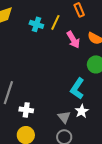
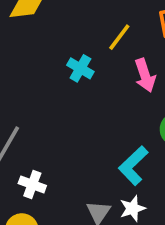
cyan cross: (36, 24) -> (80, 68), moved

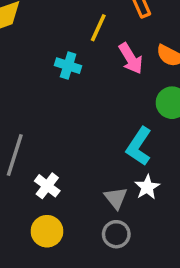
white cross: (32, 185) -> (47, 186), turned 30

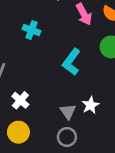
cyan cross: (68, 66) -> (32, 30), moved
cyan L-shape: (139, 146) -> (71, 62), moved

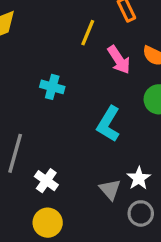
gray circle: (67, 137) -> (141, 213), moved

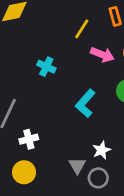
pink arrow: (119, 60) -> (102, 55), turned -45
white cross: (46, 181) -> (29, 139), turned 30
gray triangle: (110, 189) -> (77, 166), moved

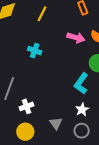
yellow line: (82, 29) -> (42, 14), moved
cyan L-shape: (85, 103) -> (81, 83), moved
gray triangle: (77, 166) -> (56, 123), moved

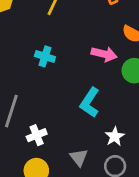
pink arrow: (76, 38) -> (104, 54), moved
cyan L-shape: (81, 83) -> (90, 102), moved

